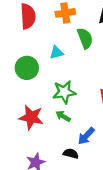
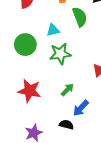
green star: (64, 92) -> (60, 54), moved
green arrow: (63, 116) -> (67, 90), moved, turned 104

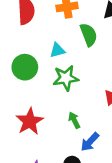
green arrow: (67, 90) -> (74, 120), turned -72
red star: (29, 91) -> (30, 121), turned 30

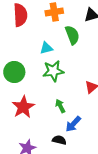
green circle: (25, 67) -> (14, 72), moved

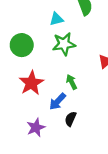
blue arrow: (73, 124) -> (57, 101), moved
black semicircle: (59, 140) -> (71, 119), turned -80

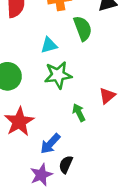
green arrow: (72, 82) -> (79, 113), moved
purple star: (36, 128) -> (41, 175), moved

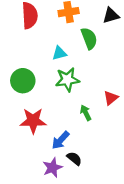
red star: (19, 122) -> (33, 121), turned 30
black semicircle: (66, 164) -> (74, 158), turned 105

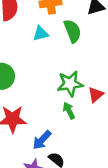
cyan triangle: (59, 53) -> (41, 33), moved
green star: (67, 80) -> (70, 84), moved

